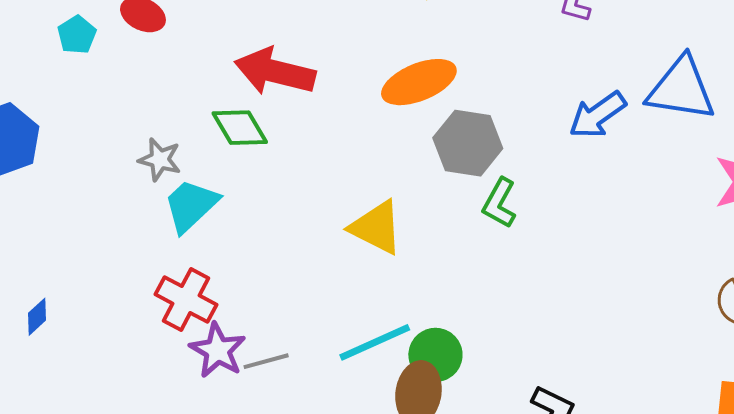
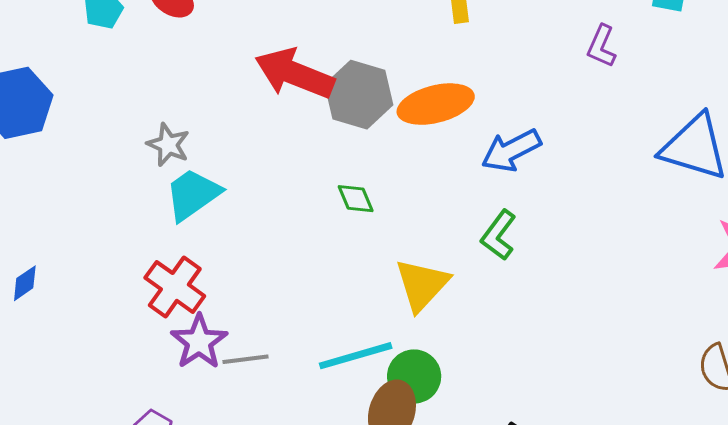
blue arrow: (597, 115) -> (511, 150), moved
green diamond: (240, 128) -> (356, 199), moved, size x0.7
gray hexagon: (468, 143) -> (359, 95), moved
yellow triangle: (376, 228) -> (422, 285), moved, turned 38

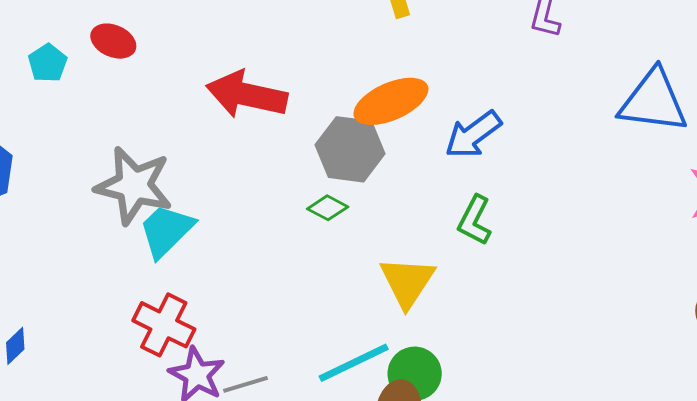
gray hexagon: (359, 95) -> (350, 149), moved
gray star: (168, 145) -> (134, 186), size x1.8
green diamond: (356, 199) -> (328, 208), turned -30

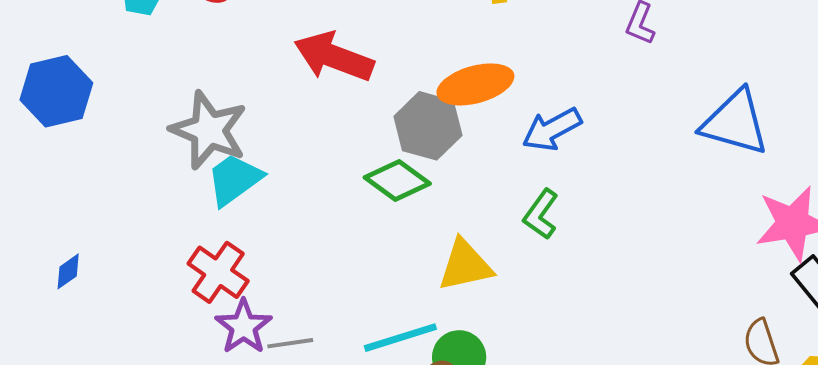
green diamond: (328, 208) -> (397, 180), size x1.6
yellow triangle: (407, 282) -> (465, 265), turned 36

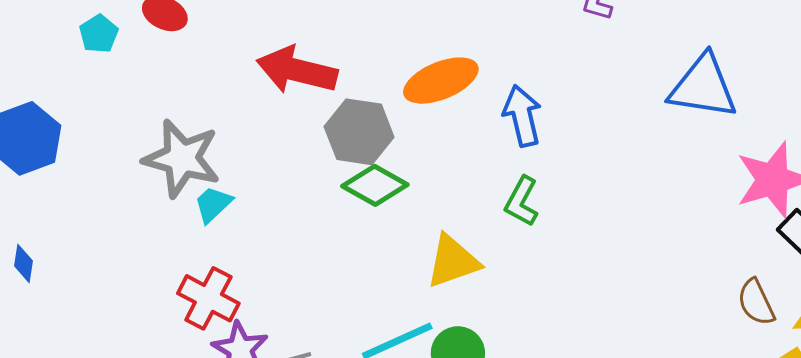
gray hexagon: (428, 126) -> (359, 132), moved
blue arrow: (552, 129) -> (522, 116), turned 112
cyan trapezoid: (234, 179) -> (213, 204), size x0.7
blue diamond: (68, 271) -> (23, 263), moved, turned -39

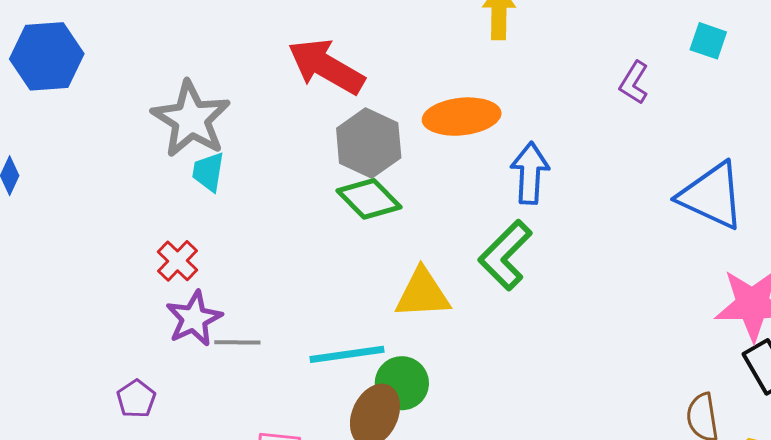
green L-shape: (522, 201) -> (505, 255), size x1.4
cyan trapezoid: (213, 204) -> (208, 172), turned -54
red cross: (208, 298) -> (178, 261), size x0.7

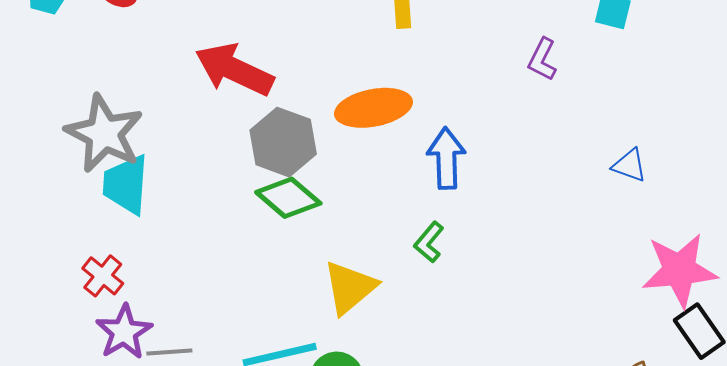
cyan trapezoid: (208, 172) -> (126, 185), size x1.5
blue triangle: (712, 196) -> (629, 165), size x0.5
green L-shape: (505, 255) -> (429, 242), size x0.6
yellow triangle: (423, 293) -> (350, 287), turned -32

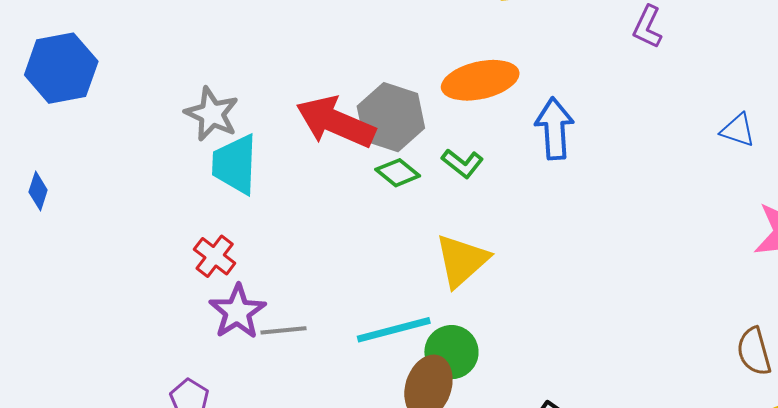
red arrow: (234, 70) -> (336, 122), moved
gray star: (104, 133) -> (212, 114), size x0.7
green diamond: (288, 198) -> (398, 173), size x0.7
green L-shape: (429, 242) -> (462, 163), moved, turned -90

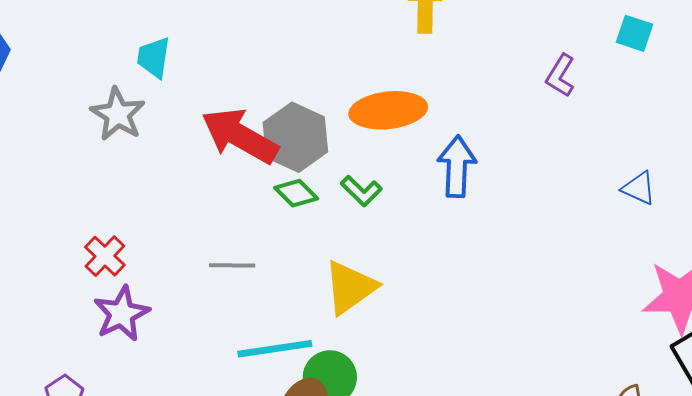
cyan trapezoid: (235, 164) -> (154, 57), moved, size x0.7
gray line: (283, 330) -> (232, 265), moved

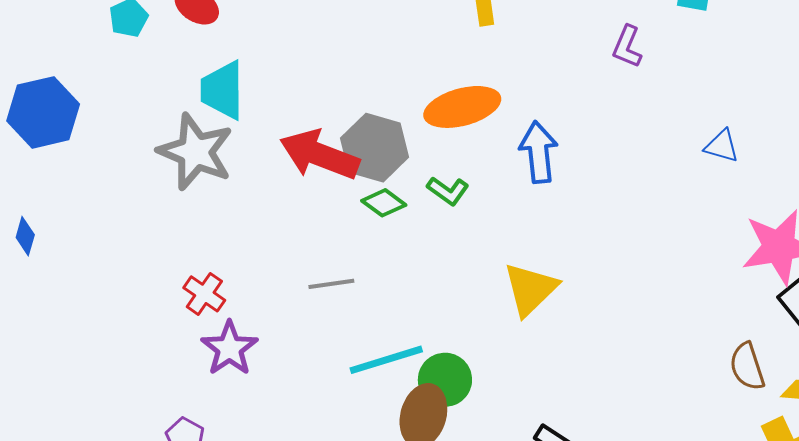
cyan trapezoid: (154, 57) -> (222, 90), size x1.4
gray star: (118, 114) -> (196, 152), size x1.4
yellow triangle: (350, 287) -> (530, 289), moved

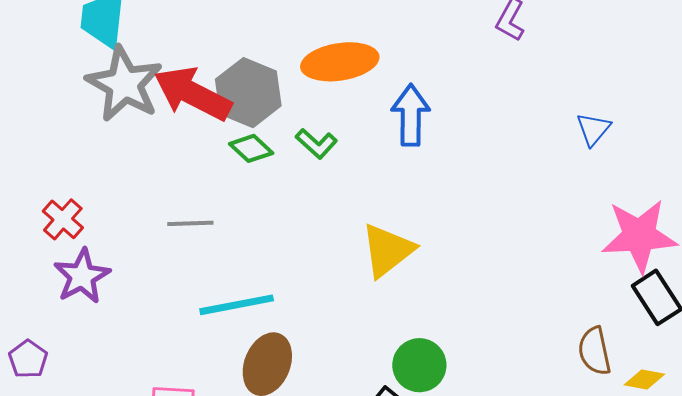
blue triangle: (722, 146) -> (593, 129), turned 48
gray star: (196, 152) -> (124, 84), moved
green circle: (445, 380) -> (419, 365), moved

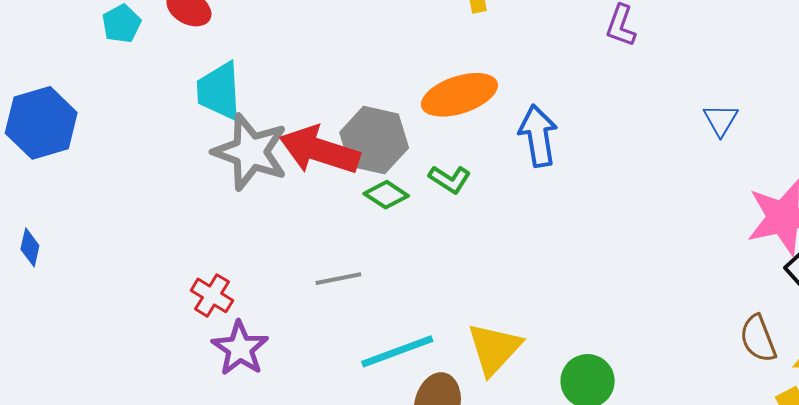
yellow triangle: (388, 250) -> (494, 349), moved

